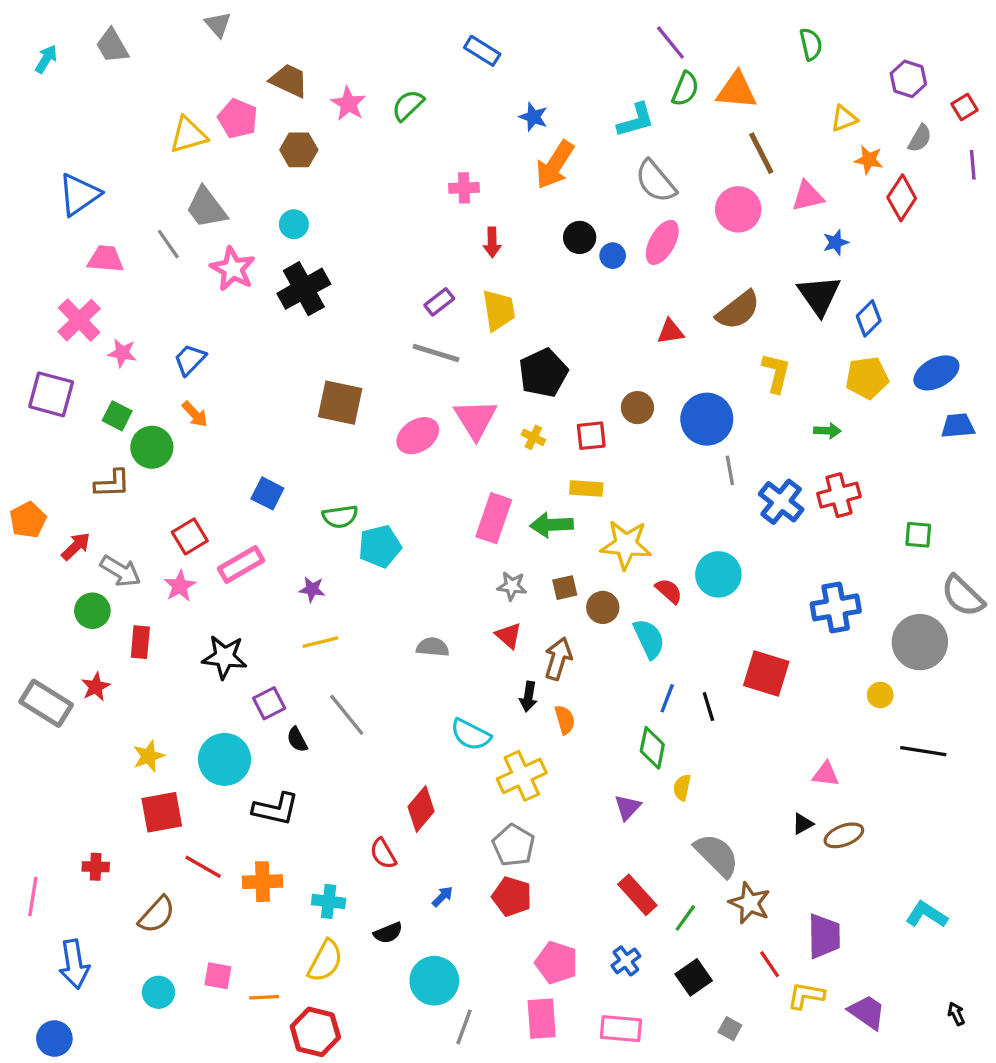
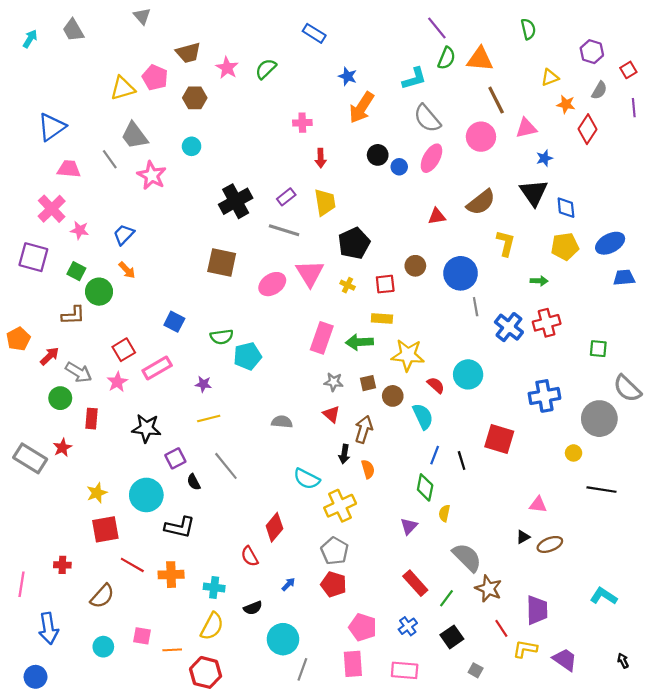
brown trapezoid: (289, 81) -> (188, 53), turned 140
black cross: (304, 289) -> (236, 201), moved
blue diamond: (869, 318) -> (566, 208), turned -50

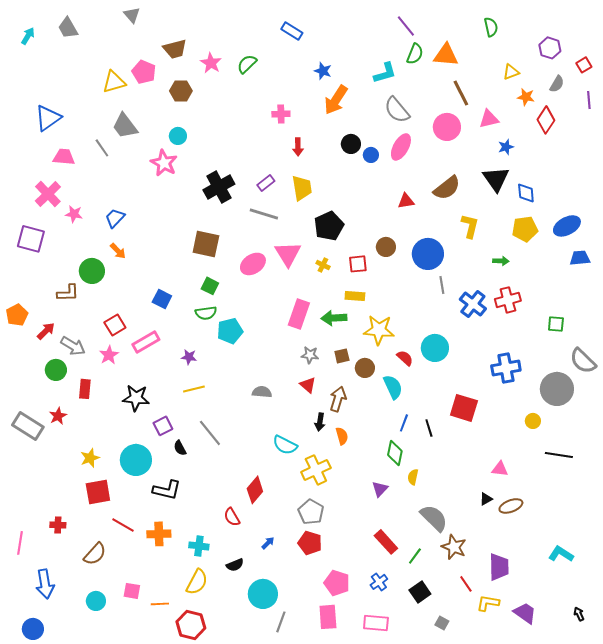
pink star: (152, 175) -> (164, 163), moved
green square: (76, 271) -> (210, 286), moved

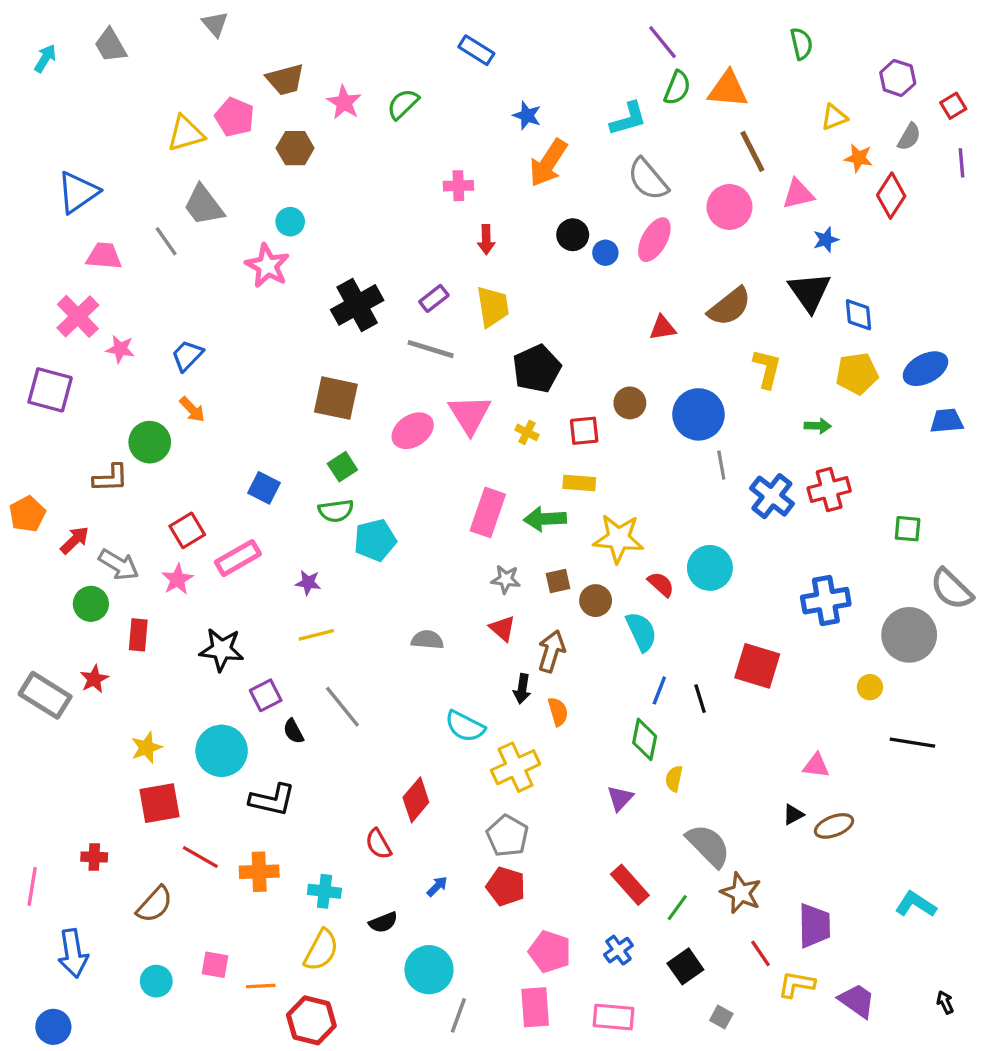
green square: (210, 286) -> (342, 467), turned 30

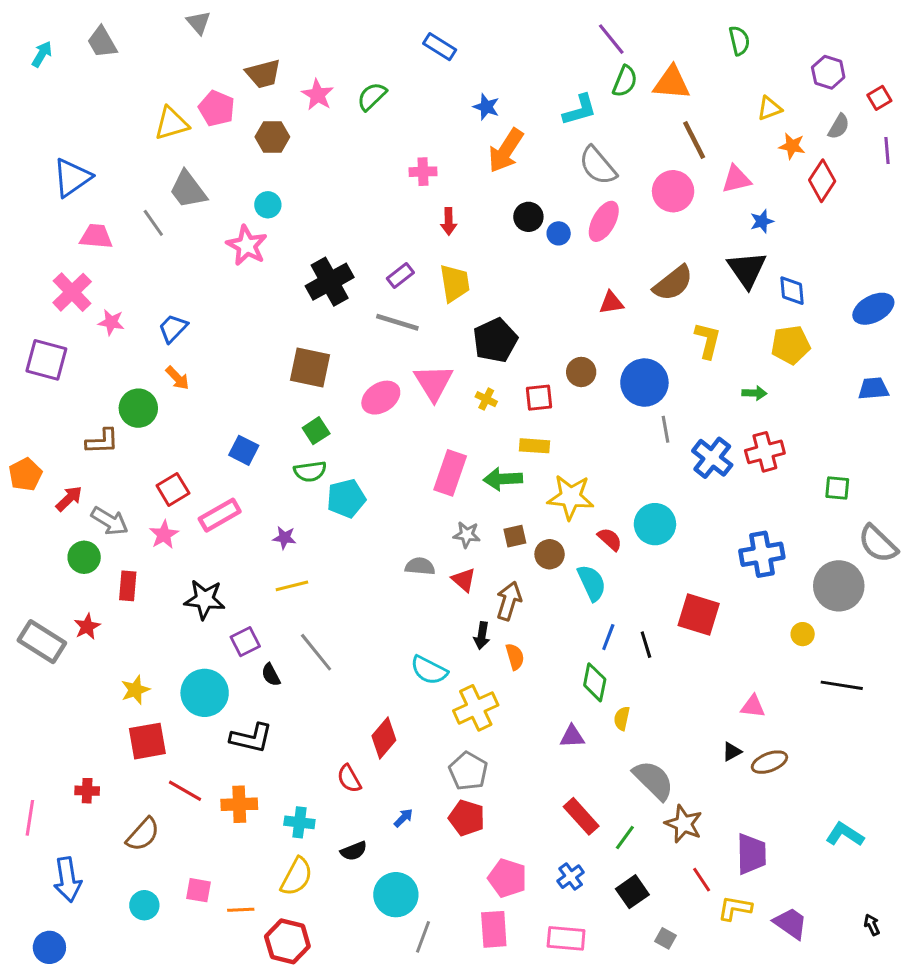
blue ellipse: (925, 369) -> (873, 309), moved
gray semicircle: (427, 640) -> (420, 566), moved
purple triangle: (620, 798) -> (572, 737), turned 44

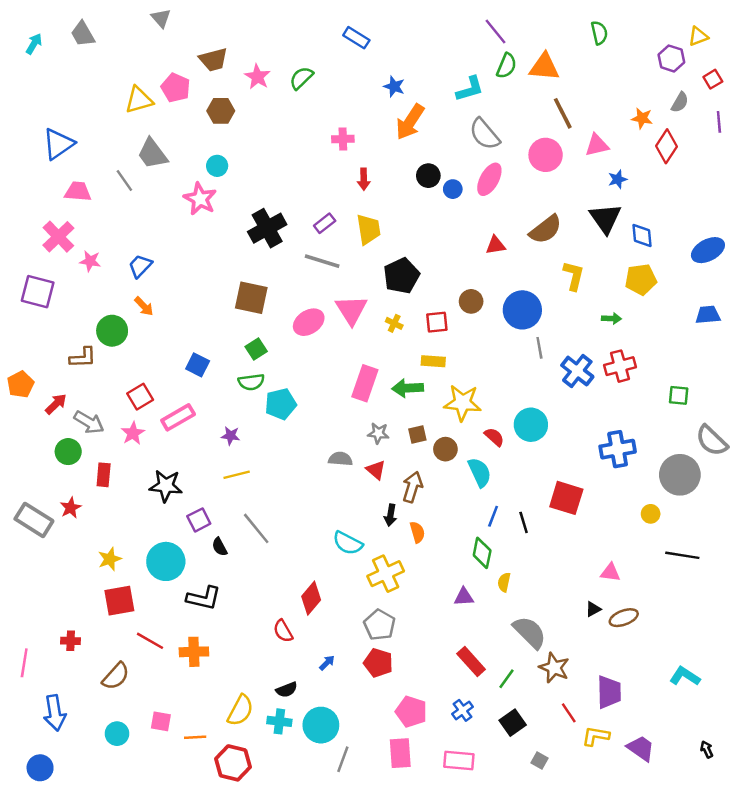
yellow triangle: (769, 108) -> (698, 36), moved
cyan cross: (299, 822) -> (279, 721), moved

